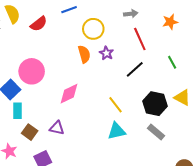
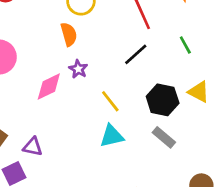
purple star: (106, 53) -> (78, 69), moved
purple triangle: (57, 128) -> (33, 147), moved

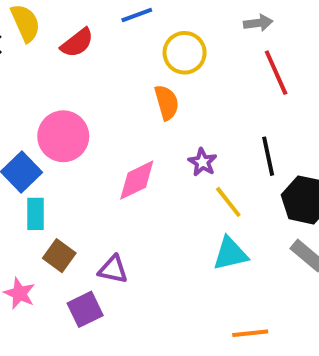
black line: (136, 54) -> (268, 156), moved, turned -60
purple star: (78, 69) -> (202, 162), moved

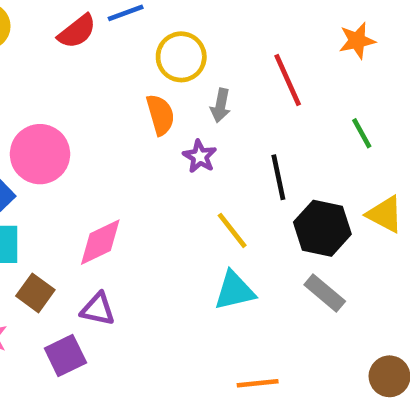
gray arrow: (258, 23) -> (221, 105), moved, turned 108
red semicircle: (77, 43) -> (77, 31), moved
purple star: (202, 162) -> (200, 156), moved
pink diamond: (137, 180) -> (100, 242), moved

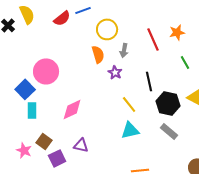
orange star: (357, 41) -> (177, 32), moved
brown square: (35, 293) -> (44, 141), moved
purple triangle: (98, 309) -> (81, 145), moved

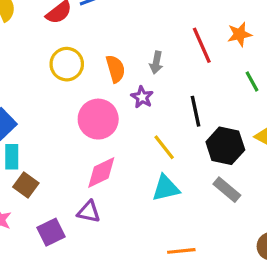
yellow circle: (107, 29) -> (67, 64), moved
pink circle: (46, 71) -> (98, 119), moved
pink diamond: (72, 109) -> (101, 172), moved
brown square: (44, 141) -> (26, 185), moved

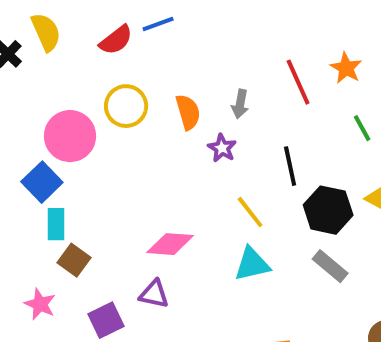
orange star: (239, 34) -> (346, 68), turned -30
pink circle: (98, 119) -> (70, 136), moved
pink diamond: (101, 172) -> (170, 244), turned 30

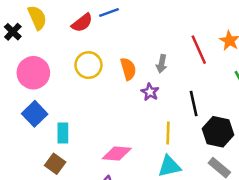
pink circle: (70, 136) -> (33, 73), moved
yellow line: (250, 212) -> (168, 133), turned 40
cyan rectangle: (56, 224) -> (63, 133), moved

